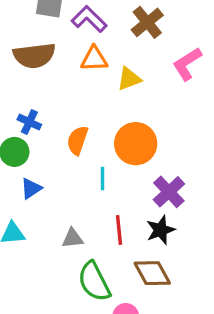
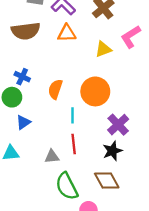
yellow triangle: (129, 79) -> (103, 49), moved
red line: (119, 230) -> (74, 144), moved

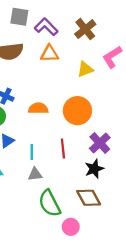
orange semicircle: (55, 89) -> (38, 108), turned 72
cyan line: (72, 115) -> (32, 152), moved
red line: (74, 144) -> (63, 149), moved

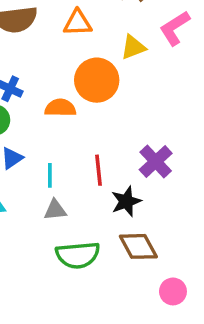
orange circle: (77, 111) -> (97, 80), moved
black star: (94, 169) -> (126, 201), moved
green semicircle: (50, 203) -> (78, 255), turned -68
pink circle: (71, 227) -> (173, 291), moved

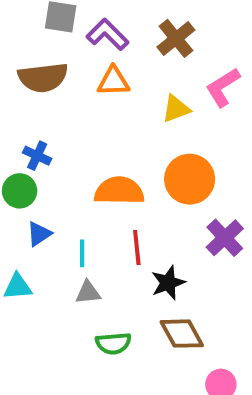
orange circle: (97, 80) -> (190, 179), moved
orange semicircle: (60, 108) -> (119, 191), moved, size x1.4
purple cross: (156, 162) -> (225, 238), moved
green semicircle: (78, 255) -> (113, 343), size x0.7

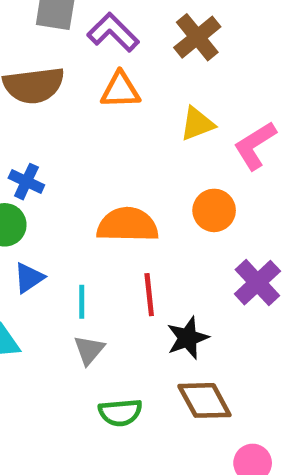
pink L-shape: (223, 87) -> (255, 145), moved
orange circle: (190, 179) -> (214, 210), size x0.7
gray triangle: (88, 292) -> (89, 350), turned -44

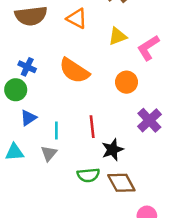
orange triangle: (120, 90) -> (77, 18), turned 30
orange semicircle: (127, 225) -> (74, 71), moved, turned -148
gray triangle: (89, 350) -> (49, 153), moved
green semicircle: (120, 412) -> (88, 175), moved

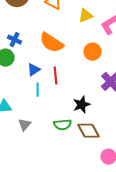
blue triangle: (28, 118) -> (34, 70), moved
red line: (92, 127) -> (56, 76), moved
gray triangle: (49, 153) -> (25, 125), moved

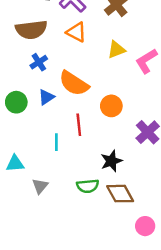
blue cross: (15, 40) -> (39, 62), moved, turned 32
orange circle: (93, 52) -> (111, 106), moved
blue triangle: (34, 70) -> (46, 97), moved

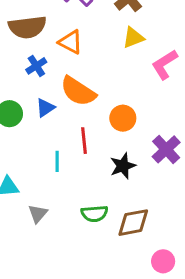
orange triangle: (76, 32) -> (71, 42), moved
yellow triangle: (116, 50) -> (133, 38), moved
black star: (111, 161) -> (123, 166), moved
brown diamond: (120, 194) -> (133, 223), turned -72

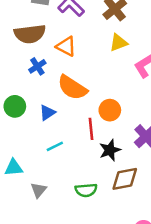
blue triangle: (45, 108) -> (47, 113), moved
red line: (84, 141) -> (91, 129), moved
cyan line: (57, 161) -> (55, 146), turned 63
brown diamond: (133, 223) -> (125, 179), moved

